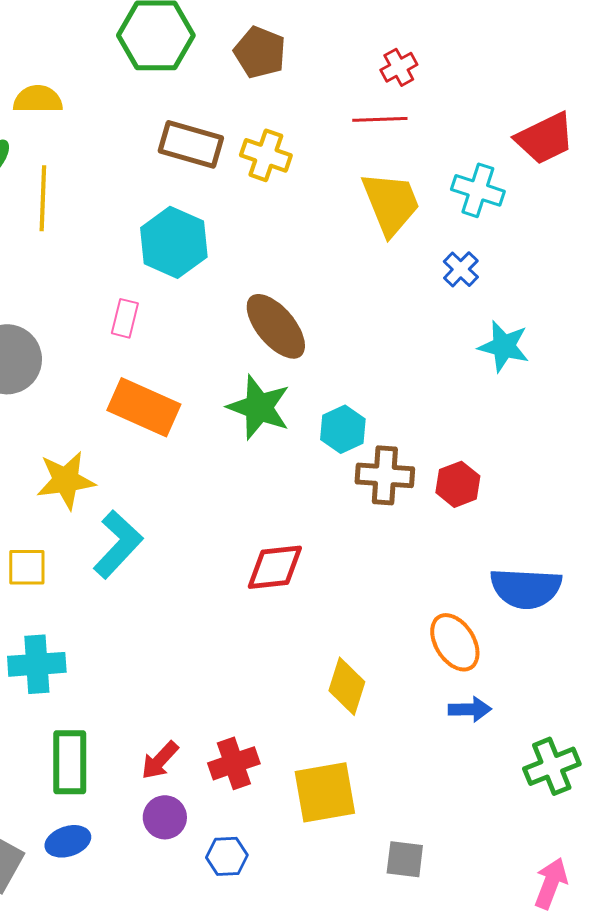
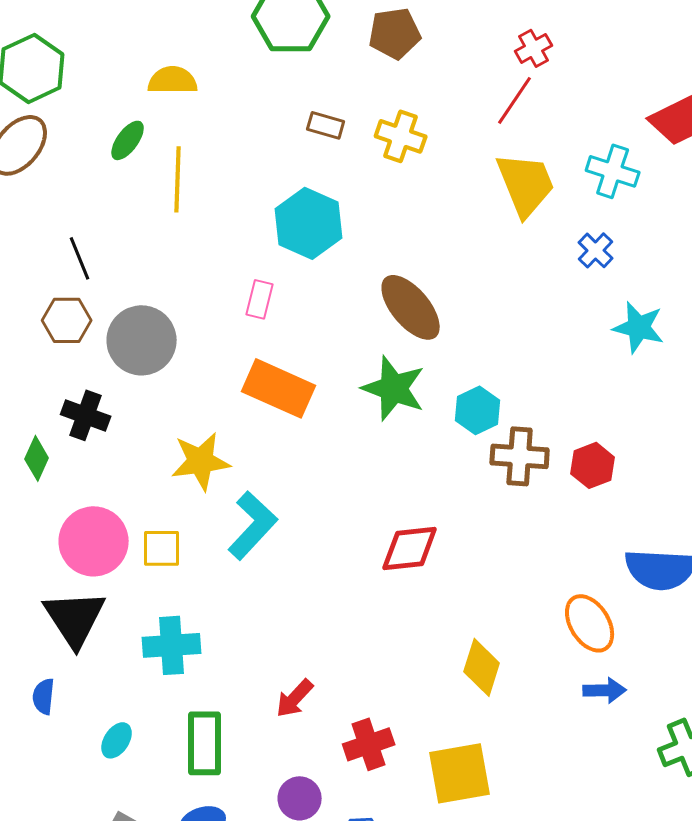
brown pentagon: (260, 52) -> (395, 33), turned -30
red line: (380, 119) -> (515, 100), turned -54
brown rectangle: (191, 144) -> (326, 125), size x0.6
red arrow: (160, 760) -> (295, 698), moved

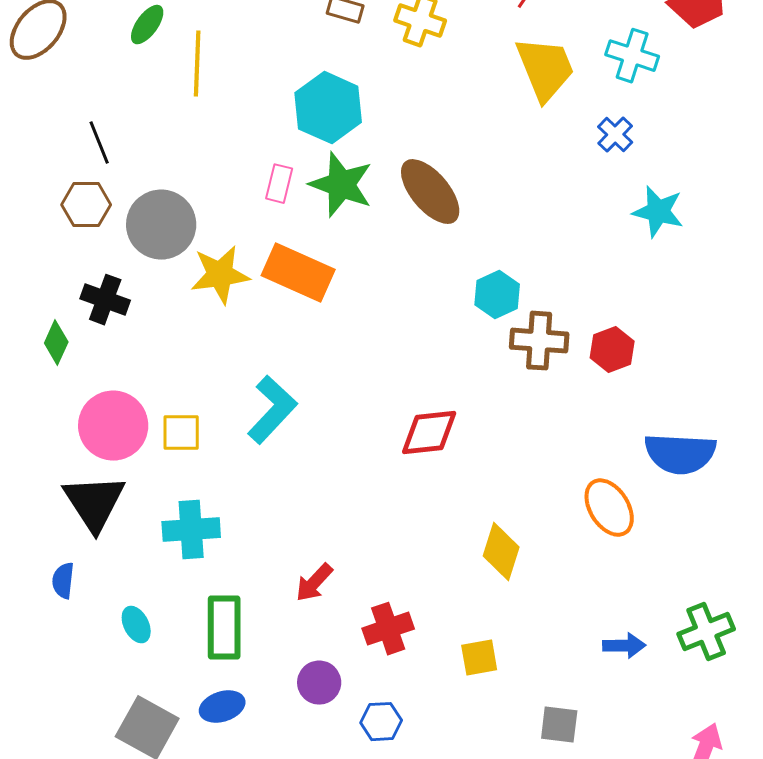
green star: (394, 388) -> (341, 185), moved
yellow star: (201, 461) -> (220, 275), moved
blue arrow: (605, 690) -> (624, 646), moved
cyan ellipse: (117, 740) -> (136, 625), turned -60
yellow square: (460, 773) -> (479, 658), size x0.6

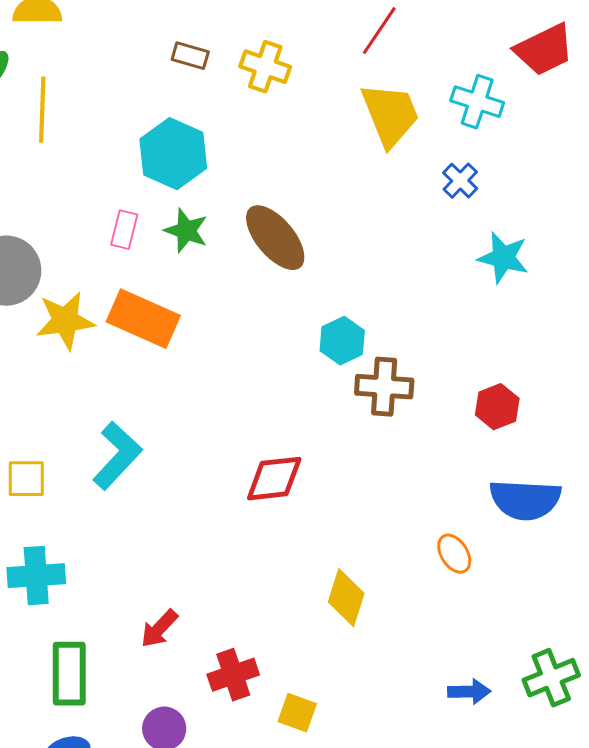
green star: (341, 185) -> (186, 231), size x0.7
red hexagon: (612, 350) -> (497, 407), moved
orange ellipse: (609, 508) -> (454, 554), size x0.7
yellow square: (479, 658) -> (297, 713), moved, turned 30

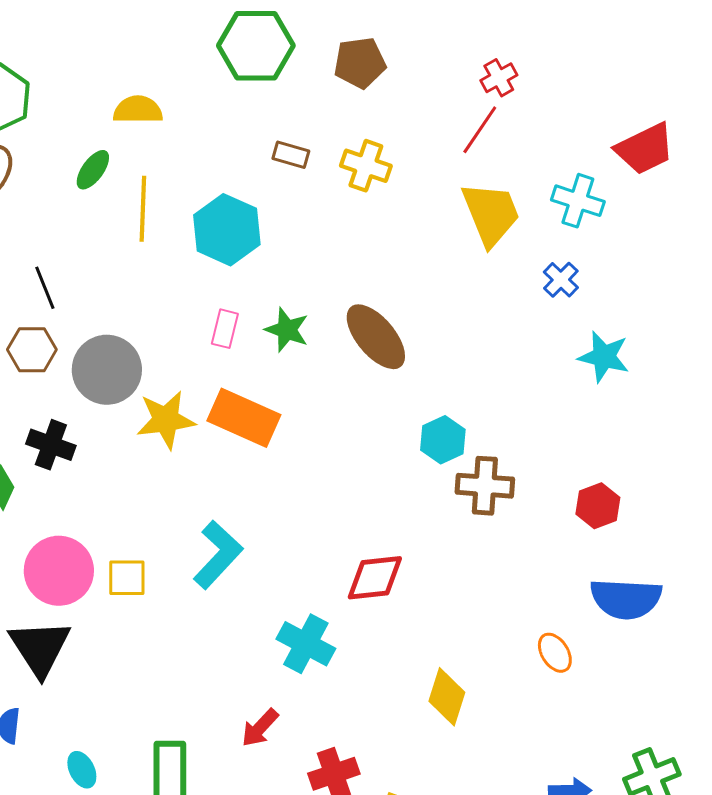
cyan hexagon: (173, 154) -> (227, 230), moved
cyan cross: (36, 576) -> (306, 644), moved, turned 32

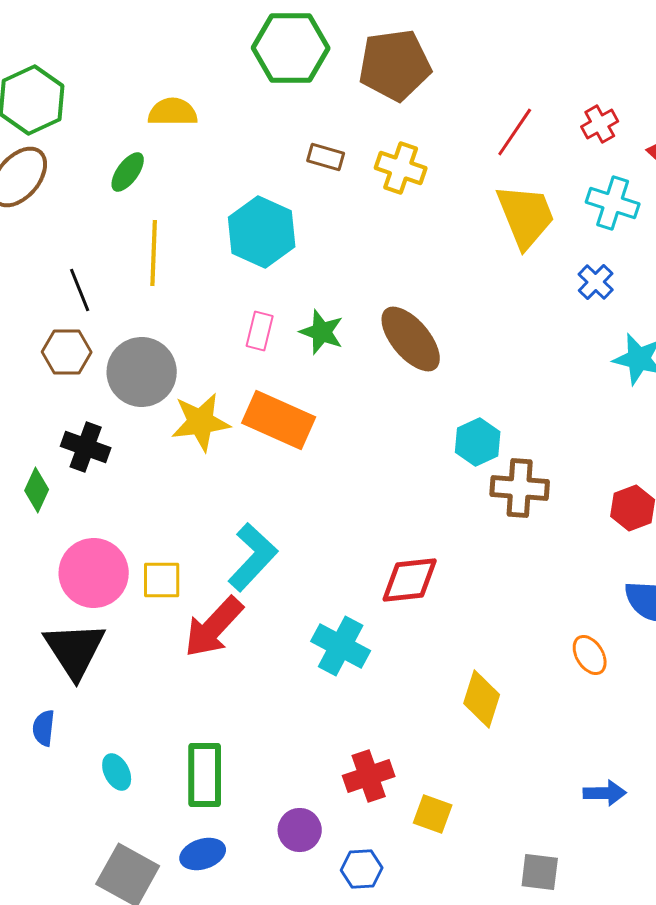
brown pentagon: (360, 63) -> (395, 65), size x1.4
red cross: (499, 78) -> (600, 124), moved
yellow line: (143, 209) -> (154, 253), moved
red arrow: (260, 728) -> (214, 627), moved, size x1.6

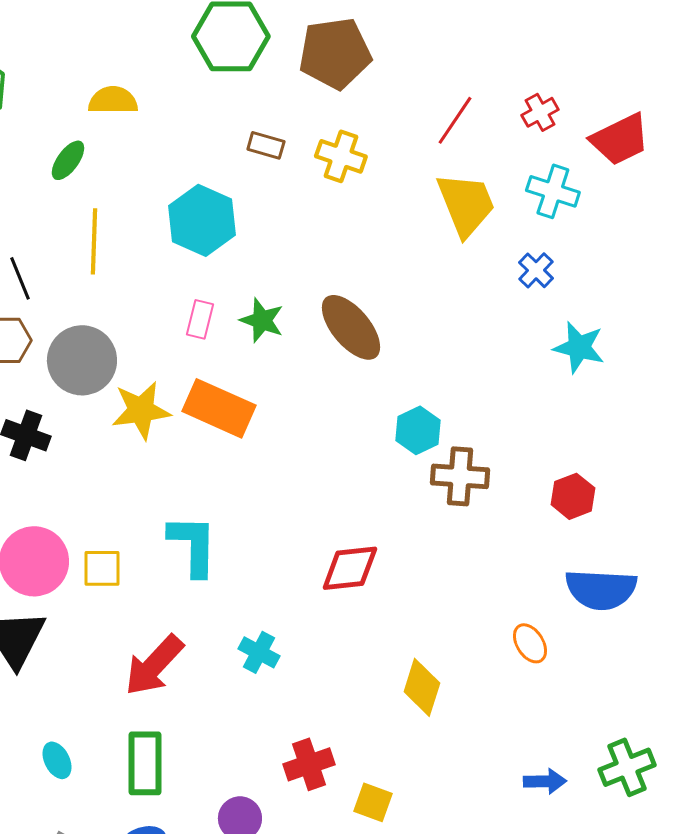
cyan L-shape: (253, 557) -> (193, 545), turned -42
red arrow: (214, 627) -> (154, 665), moved
cyan cross: (341, 646) -> (259, 652), moved, size x0.7

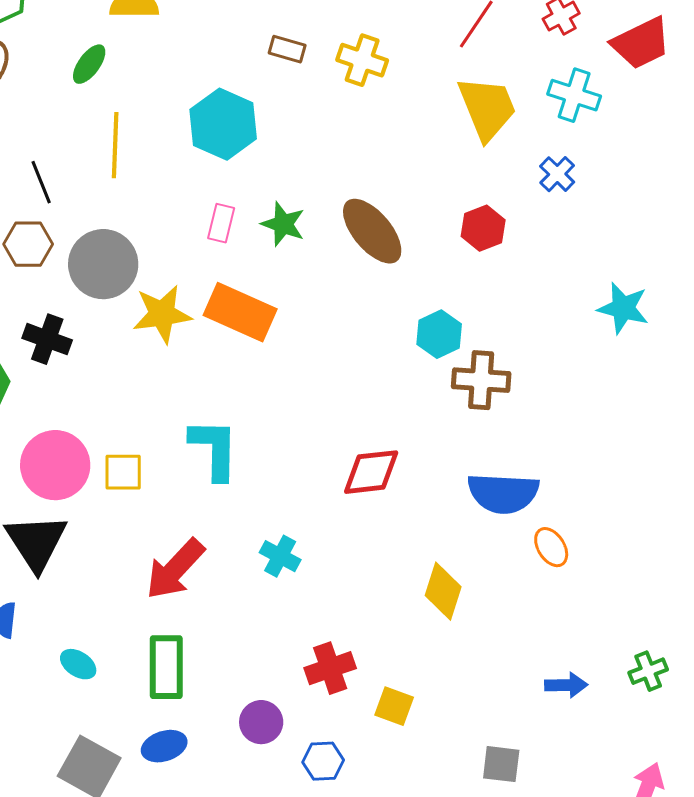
cyan star: (579, 347) -> (623, 308), moved
red hexagon: (573, 496) -> (483, 228), moved
blue semicircle: (601, 589) -> (503, 493), moved
cyan ellipse: (57, 760) -> (78, 664), turned -30
green cross: (627, 767) -> (648, 671), size x0.7

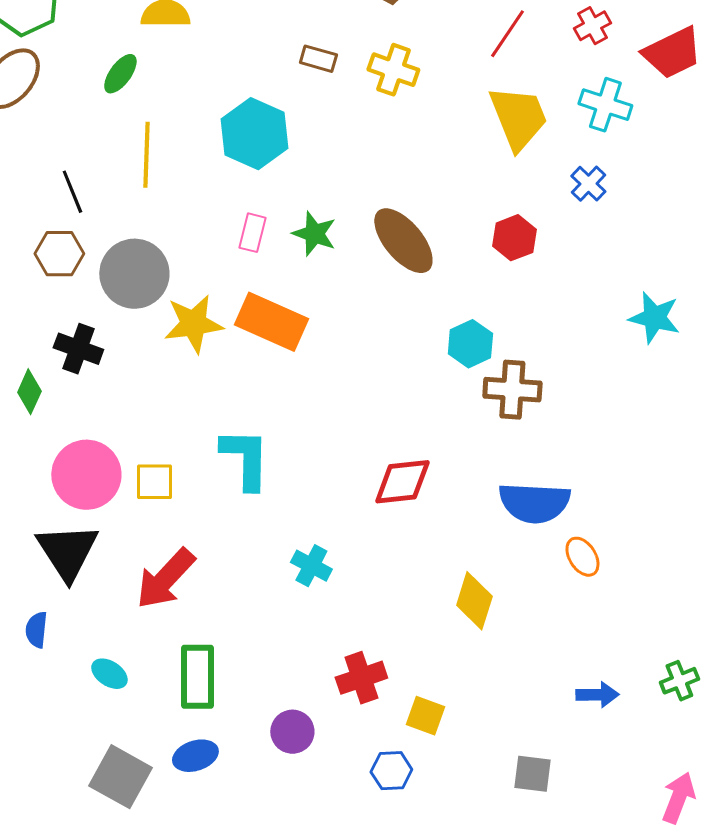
red arrow: (175, 569) -> (165, 579), moved
blue hexagon: (323, 761) -> (391, 771), moved

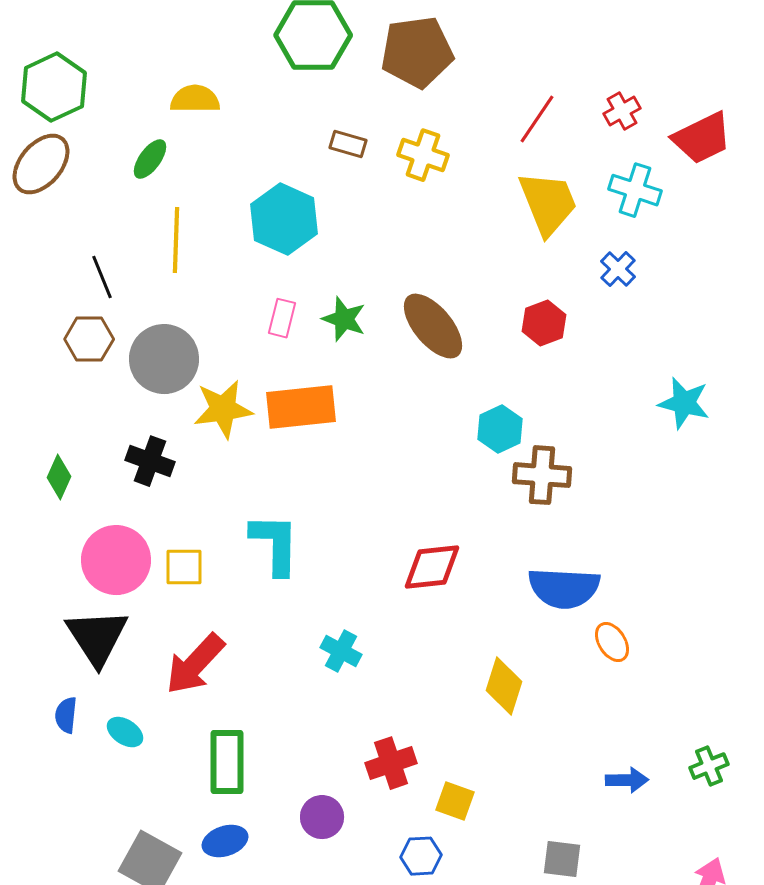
orange rectangle: (271, 322) -> (301, 407), turned -30
black cross: (78, 349) -> (150, 461), moved
cyan ellipse: (109, 674) -> (125, 732), moved

